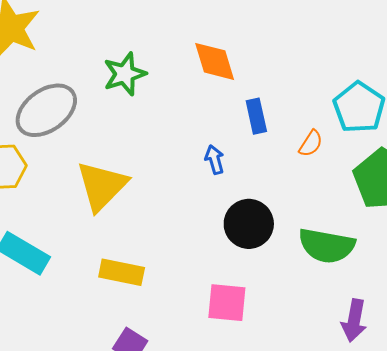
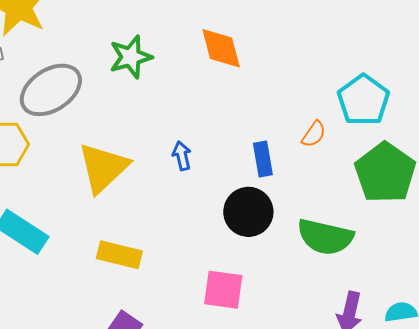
blue rectangle: (256, 116) -> (263, 159), moved
blue arrow: (215, 160) -> (182, 156), moved

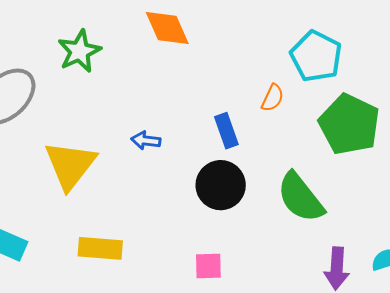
blue arrow: (182, 156) -> (146, 140), turned -60
green semicircle: (325, 237) -> (300, 197), turned 48
pink square: (223, 290) -> (208, 266), size x0.7

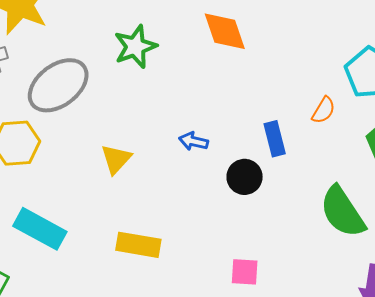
yellow triangle: (70, 165) -> (116, 159), size x0.6
black circle: (221, 185) -> (245, 177), moved, size x0.7

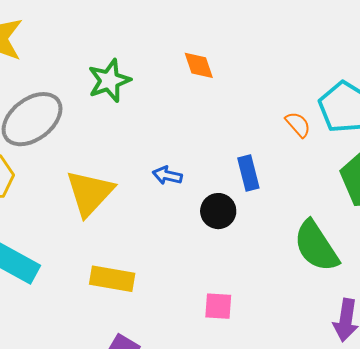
orange diamond: (225, 31) -> (199, 65), size x0.7
orange semicircle: (324, 110) -> (298, 124), moved, turned -72
yellow triangle: (116, 159) -> (90, 193), size x1.6

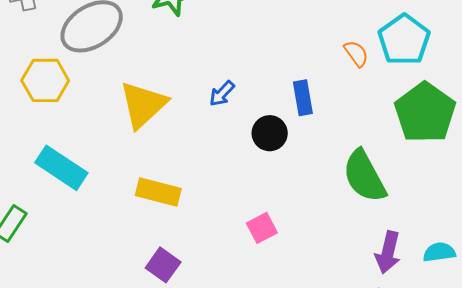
blue arrow: (167, 175) -> (222, 94), turned -64
pink square: (218, 306) -> (262, 228), turned -36

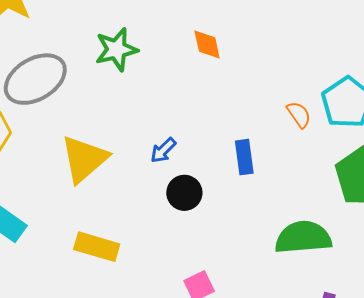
black circle: (270, 133) -> (184, 193), moved
green semicircle: (364, 176) -> (303, 237), turned 112

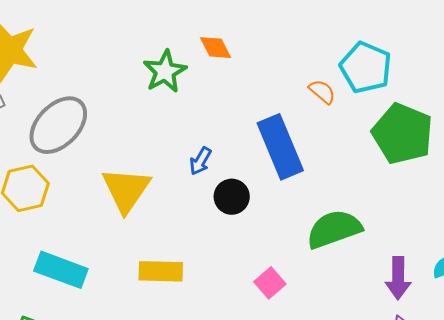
green star: (116, 49) -> (165, 72), moved
blue rectangle: (244, 157) -> (280, 147), size x1.8
green semicircle: (303, 237) -> (334, 229), moved

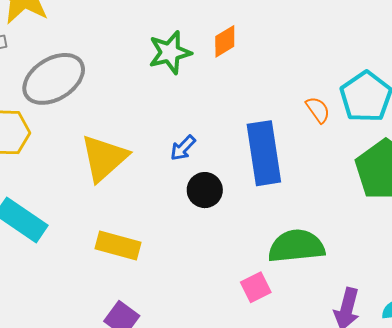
orange diamond: (215, 48) -> (225, 41), turned 72
pink square: (270, 283) -> (256, 287), moved

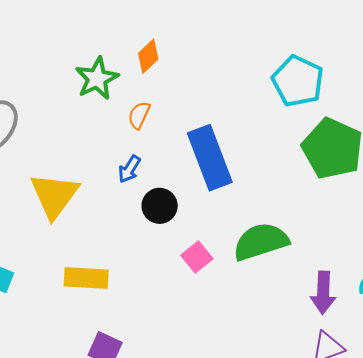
orange semicircle: (318, 110) -> (139, 115), moved, turned -108
pink square: (256, 287) -> (197, 257), moved

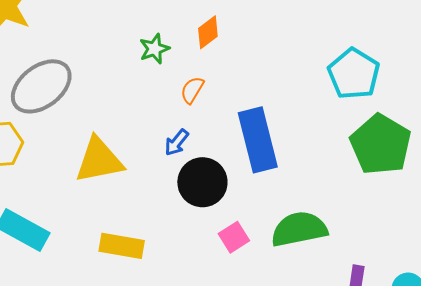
green star: (97, 79) -> (154, 49), size x0.7
yellow triangle: (54, 195) -> (99, 160), turned 36
black circle: (160, 206) -> (202, 182), size x1.4

